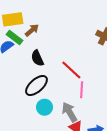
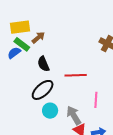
red line: (71, 70) -> (76, 75), turned -45
pink line: (82, 90) -> (96, 100), moved

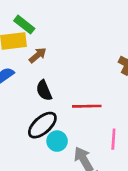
green rectangle: (22, 44) -> (24, 25), moved
cyan circle: (50, 111) -> (57, 141), moved

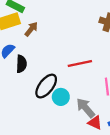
black semicircle: (44, 90) -> (21, 64), moved, turned -144

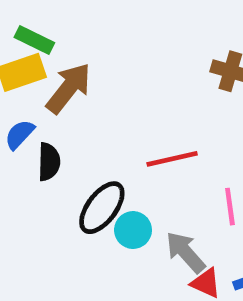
brown arrow: (31, 29) -> (69, 88), size x1.6

